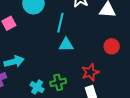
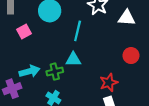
cyan triangle: (66, 45) -> (73, 59), moved
green cross: (58, 82) -> (55, 72), moved

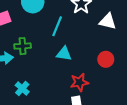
cyan triangle: (73, 59) -> (64, 54), moved
green cross: (55, 72) -> (23, 46), moved

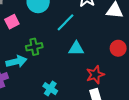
cyan line: (57, 26) -> (65, 22), turned 30
cyan cross: (22, 89) -> (50, 89), moved

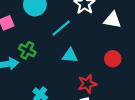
green cross: (34, 47) -> (27, 50), turned 35

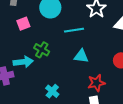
cyan line: (61, 28) -> (74, 30), turned 30

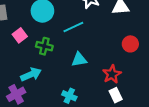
green cross: (42, 50) -> (44, 46), moved
cyan triangle: (81, 56) -> (79, 59), moved

